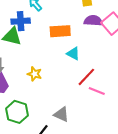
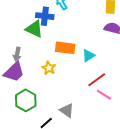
orange rectangle: (60, 31) -> (65, 48), moved
cyan triangle: (73, 54) -> (88, 56), turned 48

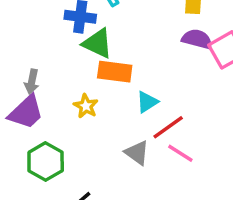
green triangle: (34, 29) -> (98, 43), moved
cyan triangle: (88, 56) -> (147, 102), moved
gray triangle: (67, 110) -> (137, 153), moved

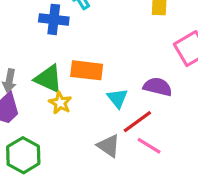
purple semicircle: (197, 39) -> (158, 87), moved
green triangle: (98, 43) -> (48, 79), moved
cyan triangle: (147, 102) -> (117, 98), turned -35

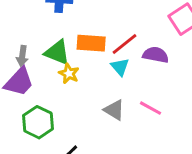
red line: (137, 122) -> (124, 44), moved

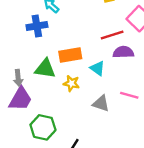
red line: (124, 44) -> (112, 35), moved, turned 35
yellow star: (69, 74) -> (71, 83), moved

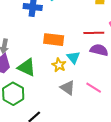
green triangle: (45, 69) -> (27, 67), moved
yellow star: (71, 83) -> (59, 65), moved

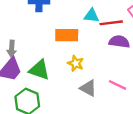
cyan triangle: (73, 57) -> (91, 16), moved, turned -40

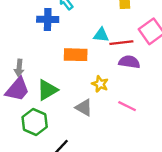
yellow star: (76, 63) -> (100, 84), moved
green triangle: (39, 70) -> (47, 90), turned -50
gray triangle: (88, 88) -> (84, 108), moved

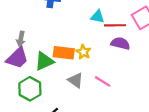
orange rectangle: (76, 55) -> (64, 53), moved
yellow star: (100, 84) -> (83, 52), moved
pink line: (127, 106) -> (103, 81), moved

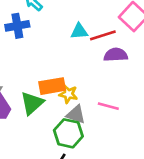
yellow star: (83, 52) -> (68, 94), moved
green hexagon: (30, 89) -> (68, 133), moved

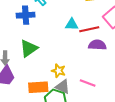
orange rectangle: (52, 86) -> (38, 87), moved
green triangle: (32, 103) -> (29, 48), moved

